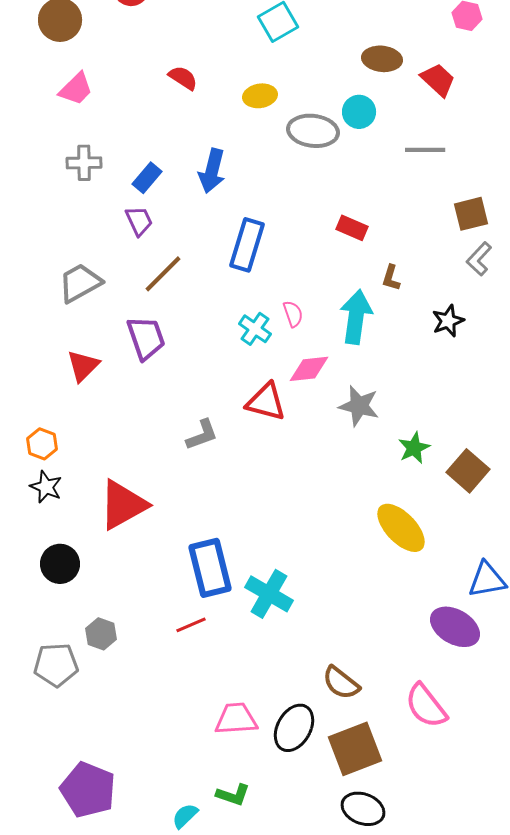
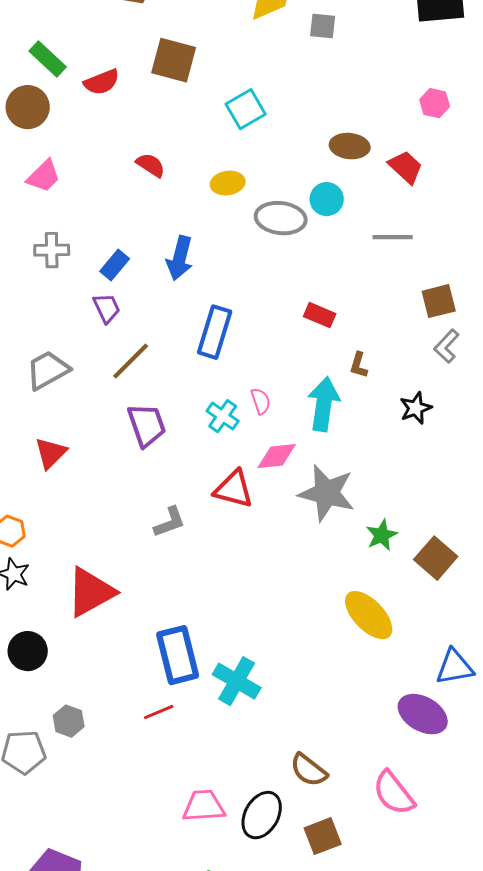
purple trapezoid: (146, 338) -> (147, 425), moved
gray star: (359, 406) -> (327, 493), size x1.4
brown square: (355, 749) -> (323, 836), size x0.7

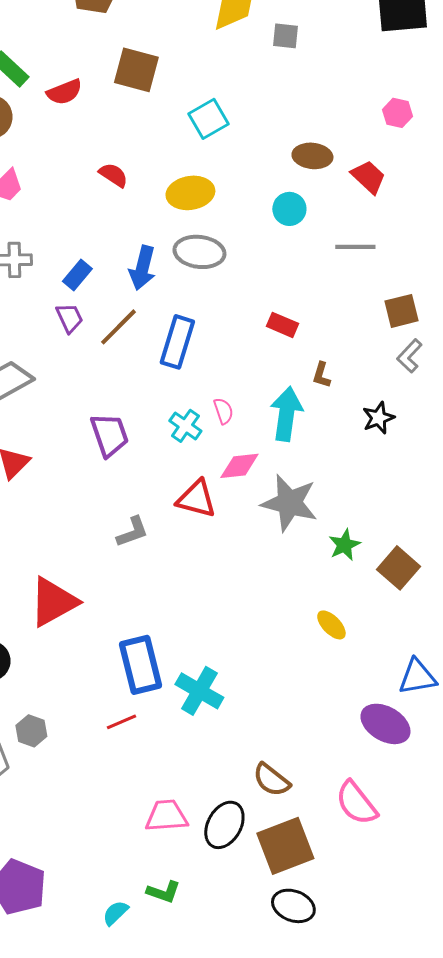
yellow ellipse: (228, 183) -> (190, 193), size x1.4
gray ellipse: (281, 218) -> (199, 252), moved
brown line: (131, 361) -> (118, 327), moved
yellow ellipse: (369, 615) -> (331, 625), size x0.6
brown square: (323, 836) -> (285, 846), size x1.5

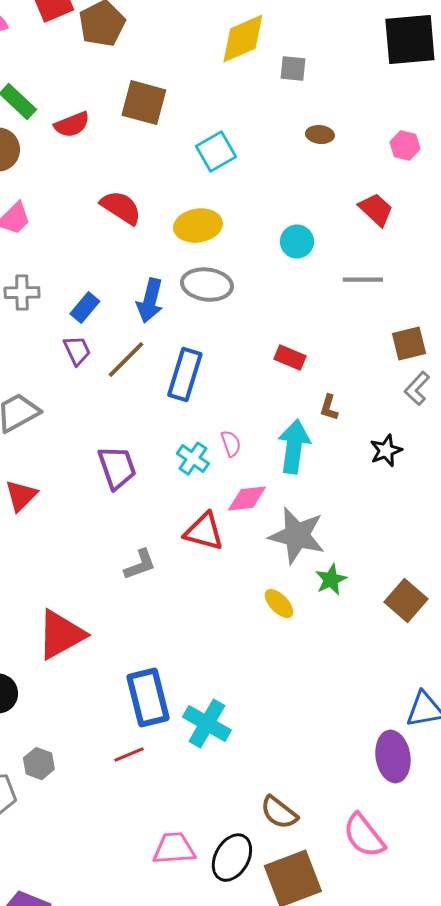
brown ellipse: (312, 156) -> (320, 135), moved, size x0.7
red semicircle: (113, 175) -> (121, 208), size x1.4
green star: (344, 545) -> (331, 580), moved
yellow ellipse: (331, 625) -> (279, 604), moved
purple ellipse: (385, 724) -> (393, 757), turned 51

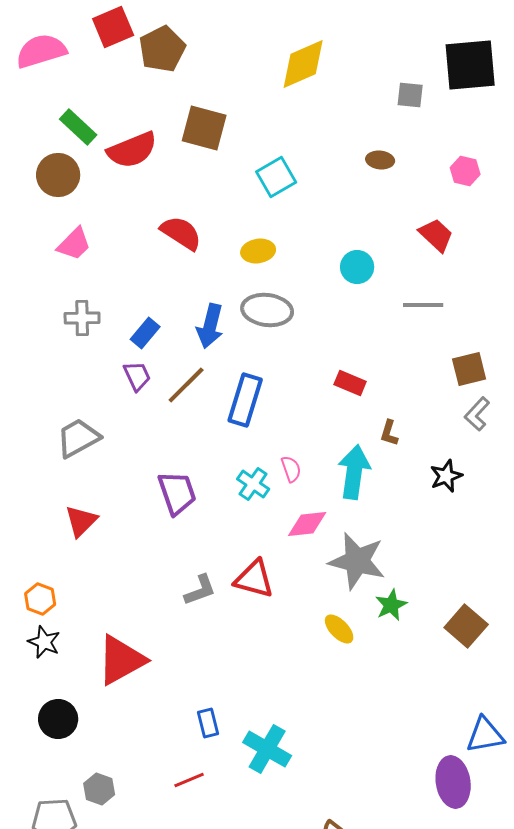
gray square: (293, 69) -> (410, 95), moved
red semicircle: (72, 125) -> (132, 150), size x1.4
yellow ellipse: (198, 226) -> (258, 251), size x0.7
red triangle: (204, 532) -> (254, 579), moved
blue rectangle: (148, 698) -> (208, 723), size x0.5

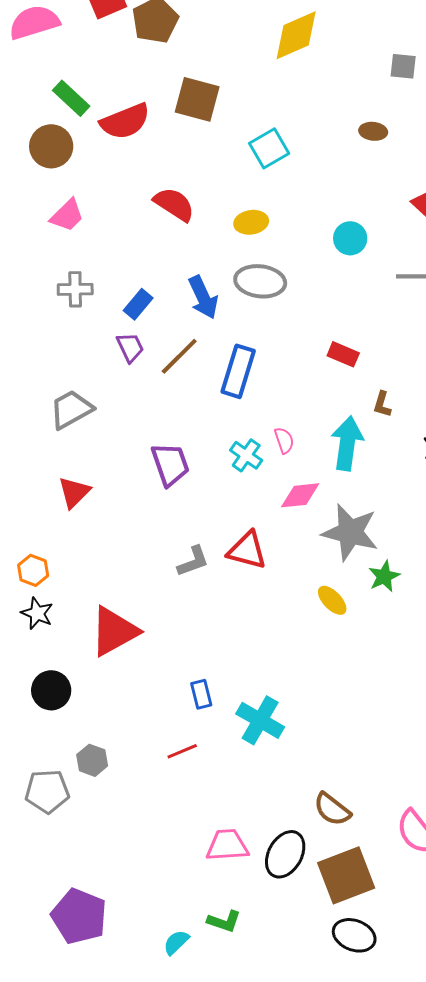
blue arrow: (210, 326) -> (203, 297), turned -39

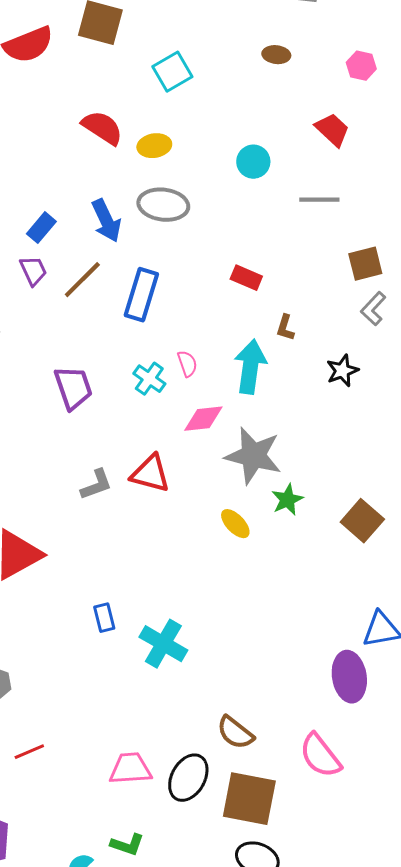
red semicircle: (174, 204) -> (102, 128), moved
red line: (182, 751) -> (29, 752), moved
brown square: (346, 875) -> (249, 799), turned 32

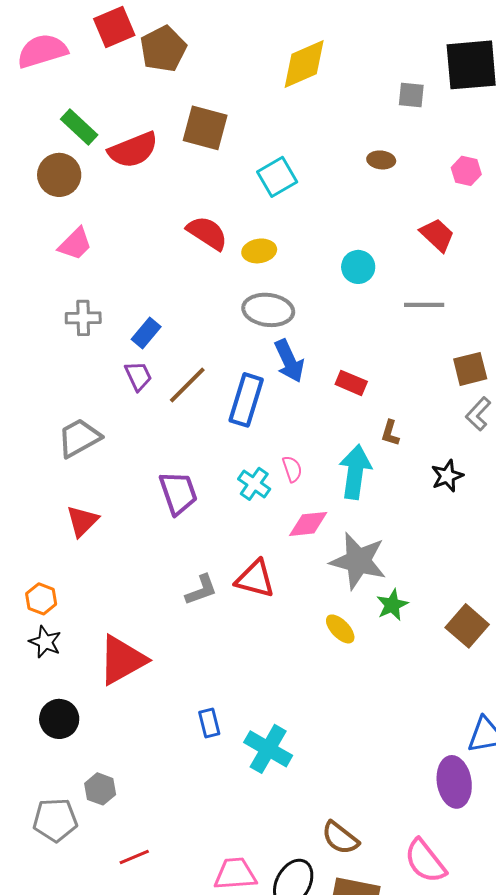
blue arrow: (106, 221) -> (289, 361), moved

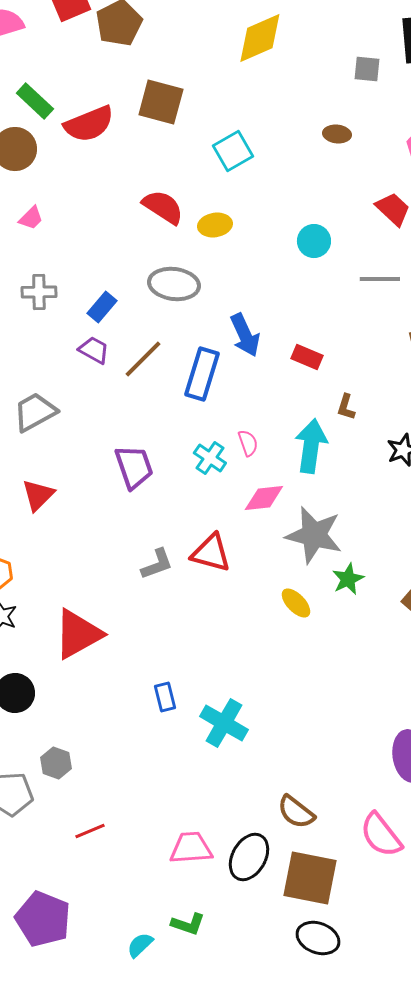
pink trapezoid: (75, 244) -> (31, 218), size x0.7
gray ellipse: (268, 310) -> (174, 284), moved
purple trapezoid: (138, 376) -> (94, 350), turned -36

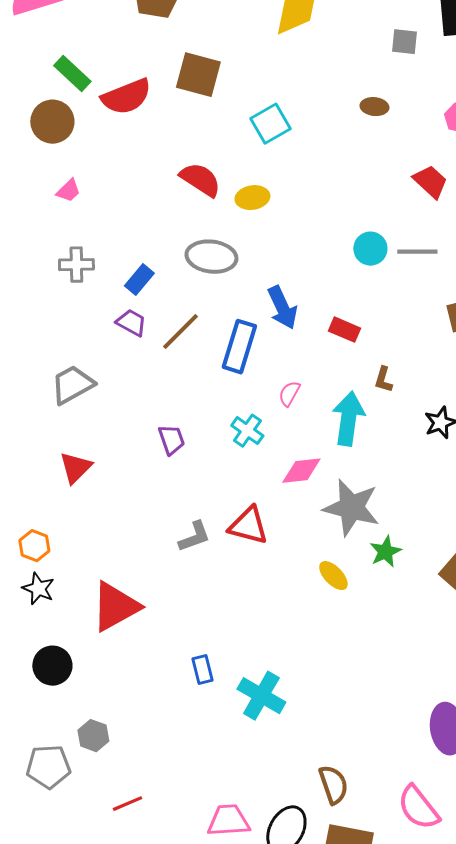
cyan circle: (314, 241) -> (370, 249), moved
pink semicircle: (248, 443) -> (289, 394), moved, turned -132
purple trapezoid: (134, 467) -> (171, 440), size x0.7
brown semicircle: (296, 812) -> (333, 785), turned -147

